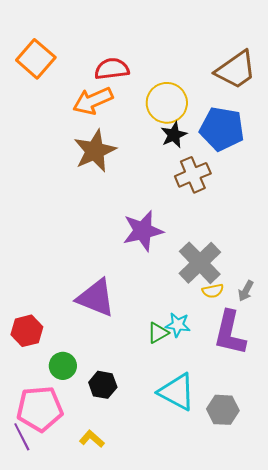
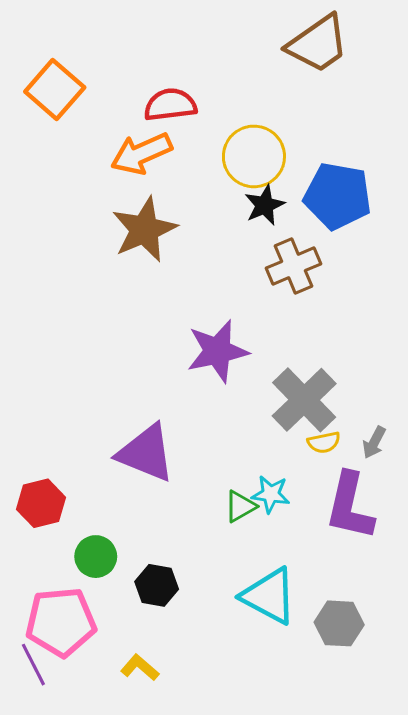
brown trapezoid: (236, 70) -> (318, 44), moved

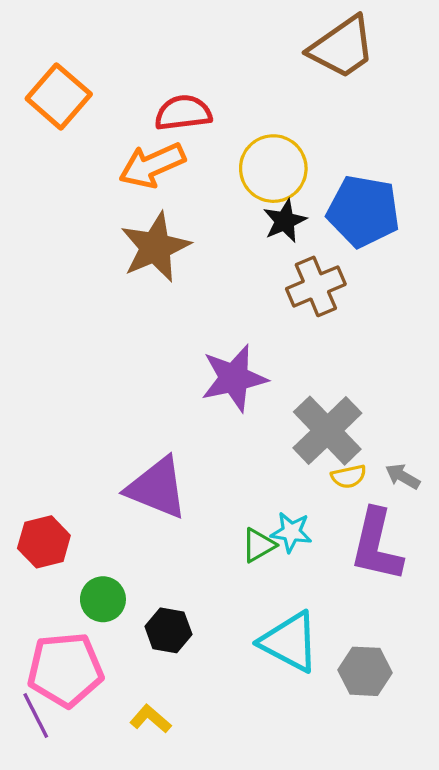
gray arrow: (374, 442) -> (403, 476), turned 92

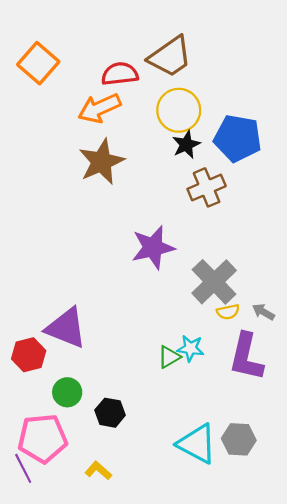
brown trapezoid: (342, 47) -> (170, 57), moved
purple triangle: (157, 488) -> (66, 328), moved
cyan triangle: (290, 642) -> (197, 444), moved

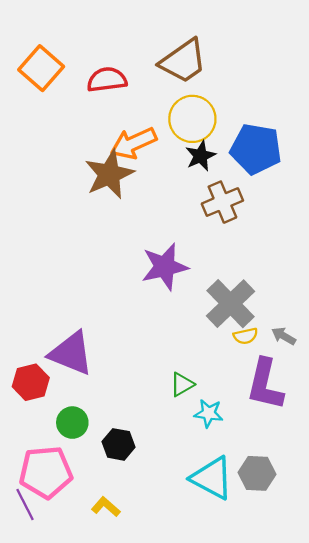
red semicircle: (120, 74) -> (107, 80), moved
orange arrow: (99, 108) -> (134, 143), moved
cyan star: (190, 348) -> (209, 413), moved

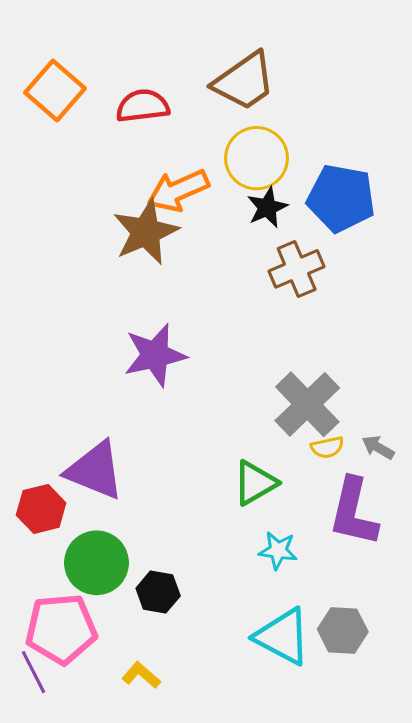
purple star: (165, 267) -> (155, 355), moved
green triangle: (182, 384) -> (255, 483), moved, size x1.4
green circle: (72, 423) -> (97, 563), size x1.5

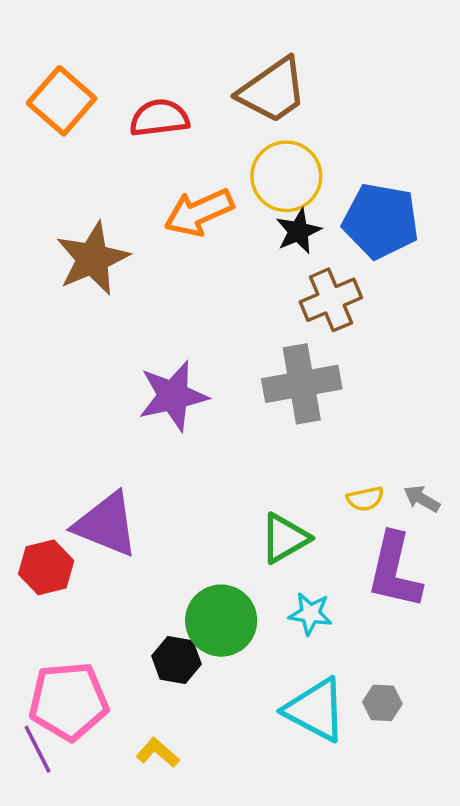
brown star: (146, 232) -> (92, 259), moved
gray cross: (307, 404) -> (302, 384), moved, turned 34
green circle: (97, 563) -> (221, 621), moved
gray hexagon: (343, 630) -> (382, 703), size x0.7

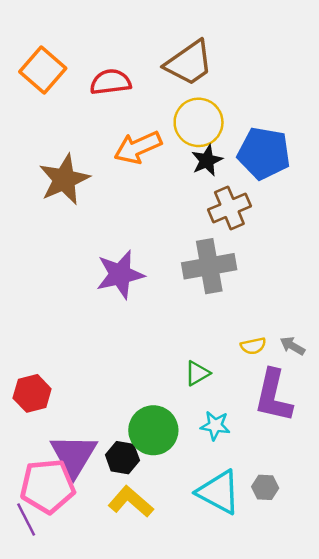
purple triangle: (106, 524) -> (74, 455), moved, turned 39
green triangle: (285, 538) -> (197, 373), size x0.7
yellow L-shape: (158, 753) -> (131, 502), moved, size x1.5

